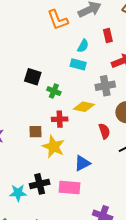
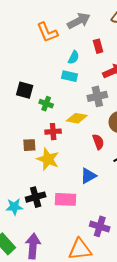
blue triangle: (82, 163) -> (88, 176), moved

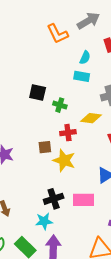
cyan star: (14, 207) -> (44, 221), moved

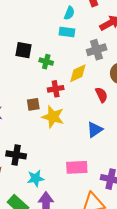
yellow diamond: (91, 118) -> (78, 73), turned -30
black cross: (54, 199) -> (16, 155), moved, turned 30
pink rectangle: (84, 200) -> (77, 167), moved

